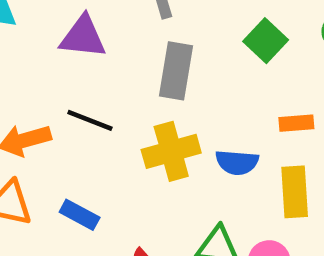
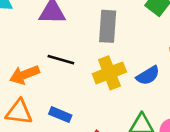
blue semicircle: (237, 162) -> (148, 76), turned -30

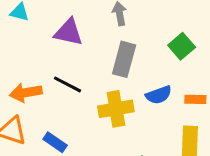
blue semicircle: (148, 76) -> (159, 95), moved

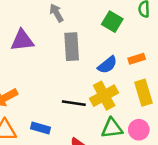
black line: (68, 84) -> (74, 103), moved
yellow cross: (116, 109) -> (104, 96), moved

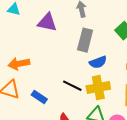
blue semicircle: (107, 65) -> (98, 62), moved

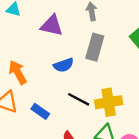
blue semicircle: (98, 62) -> (64, 65), moved
orange arrow: (19, 64) -> (18, 72), turned 70

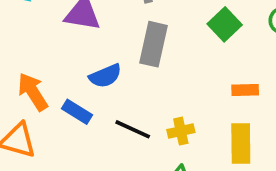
yellow cross: (109, 102) -> (181, 131), size x0.6
blue rectangle: (40, 111) -> (77, 112), moved

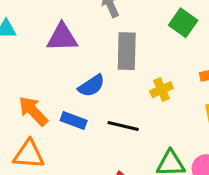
yellow cross: (181, 131) -> (162, 90), moved

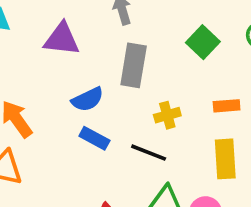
blue rectangle: (74, 120) -> (94, 138), moved
black line: (123, 126) -> (149, 153), moved

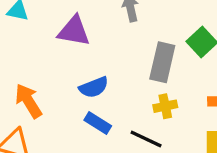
gray rectangle: (134, 65) -> (162, 62), moved

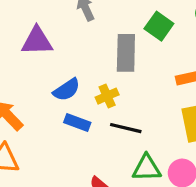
yellow cross: (165, 106) -> (107, 96), moved

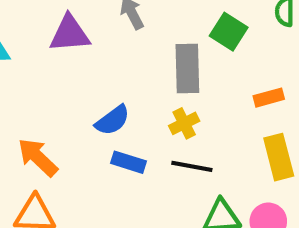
purple triangle: (37, 41) -> (70, 34), moved
yellow cross: (107, 96) -> (184, 123), moved

